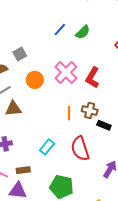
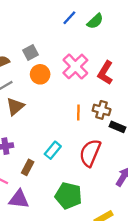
gray square: (20, 54) -> (30, 52), moved
brown triangle: (13, 109) -> (15, 106), turned -36
red semicircle: (80, 149) -> (90, 153), turned 40
brown rectangle: (23, 170) -> (28, 167), moved, turned -56

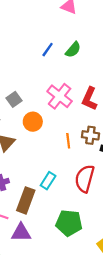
gray square: (30, 52) -> (14, 99), moved
orange circle: (40, 74) -> (33, 122), moved
brown rectangle: (28, 167) -> (26, 200), size x1.6

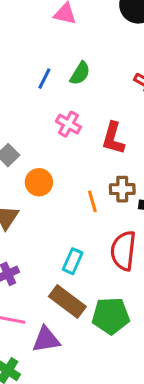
pink cross: (60, 96) -> (68, 124), moved, size x0.7
brown rectangle: (26, 200) -> (67, 302), moved, turned -65

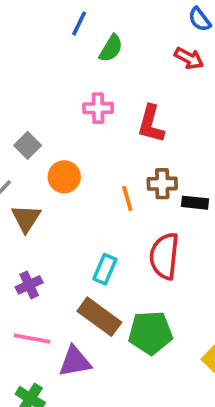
blue line: (44, 79) -> (79, 23), moved
pink cross: (68, 124) -> (98, 108), turned -30

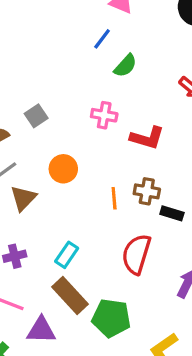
red L-shape: (151, 124) -> (147, 138), turned -100
gray square: (28, 145) -> (36, 116), moved
cyan rectangle: (105, 269) -> (67, 255), moved

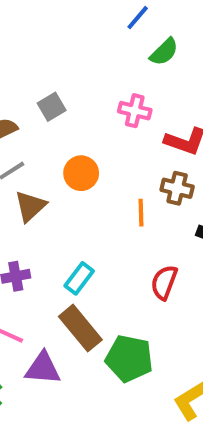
brown cross: (147, 191) -> (177, 188), moved
red semicircle: (136, 254) -> (164, 282), size x0.7

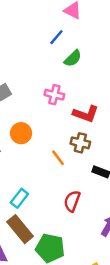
orange line: (141, 213) -> (58, 158), turned -35

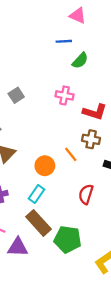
blue line: (56, 37) -> (64, 41), turned 49
orange circle: (21, 133) -> (45, 166), moved

